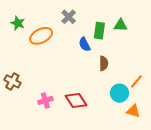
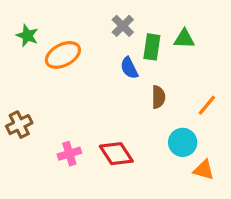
gray cross: (69, 17) -> (123, 26), moved
brown cross: (12, 81) -> (19, 125), turned 35
orange line: (136, 81) -> (207, 105), moved

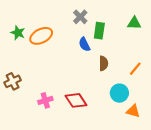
green star: (27, 36) -> (18, 33), moved
green triangle: (184, 39) -> (134, 23), moved

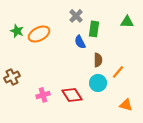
orange line: (135, 69) -> (118, 72), moved
cyan circle: (119, 93) -> (98, 83), moved

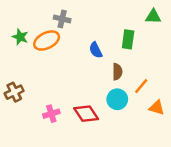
gray cross: (76, 16) -> (62, 19), moved, turned -32
green triangle: (127, 22) -> (153, 17), moved
green rectangle: (94, 29) -> (128, 39), moved
orange triangle: (126, 105) -> (157, 108), moved

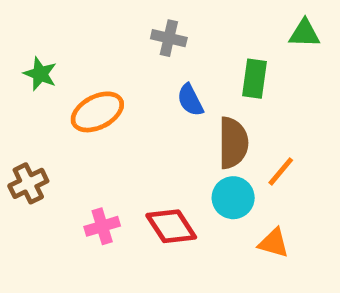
gray cross: (62, 19) -> (169, 38), moved
orange ellipse: (47, 41) -> (97, 112), moved
brown semicircle: (117, 72) -> (233, 143), size x1.5
orange triangle: (157, 108) -> (274, 243), moved

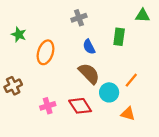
gray cross: (169, 38) -> (79, 18), turned -32
orange ellipse: (97, 112) -> (46, 52), turned -45
brown semicircle: (233, 143) -> (89, 74), moved, turned -45

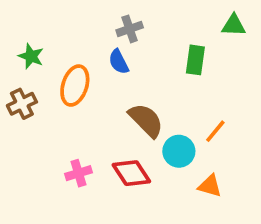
blue semicircle: (89, 47) -> (119, 62), moved
brown cross: (13, 86) -> (22, 104), moved

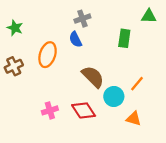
green star: (31, 56) -> (15, 28), moved

